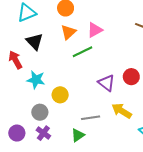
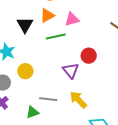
black triangle: (35, 42) -> (25, 25), moved
red circle: (131, 77) -> (89, 56), moved

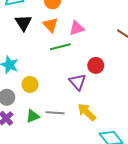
orange triangle: (47, 15) -> (51, 25), turned -42
black triangle: (25, 25) -> (23, 23), moved
green triangle: (32, 112) -> (33, 116), moved

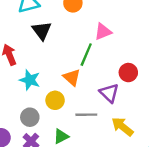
orange triangle: (51, 25) -> (72, 77), moved
green line: (60, 47) -> (86, 55), turned -48
gray line: (55, 113) -> (86, 115), moved

